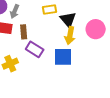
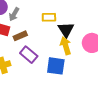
brown rectangle: (24, 32) -> (20, 36), turned 64
yellow arrow: (70, 35) -> (66, 46), turned 144

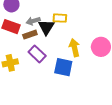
gray arrow: (14, 14) -> (33, 21), moved, turned 40
black triangle: (66, 30) -> (46, 27), moved

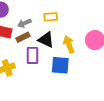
black triangle: (46, 27) -> (46, 40), moved, turned -30
purple rectangle: (37, 54) -> (33, 55), turned 54

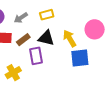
gray arrow: (24, 23) -> (21, 18), moved
blue square: (60, 65) -> (80, 58), moved

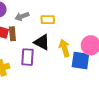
brown rectangle: (23, 40) -> (12, 34), moved, turned -72
blue square: (80, 58) -> (80, 60), moved

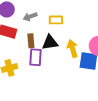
brown rectangle: (12, 34) -> (31, 41), moved
black triangle: (42, 42) -> (50, 42), turned -36

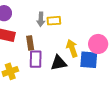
gray arrow: (30, 17) -> (41, 19), moved, turned -64
black triangle: (50, 42) -> (59, 63), moved

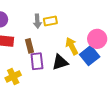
blue square: (89, 60) -> (90, 56), turned -36

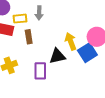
yellow rectangle: (50, 21) -> (20, 19), moved
purple rectangle: (37, 61) -> (40, 71), moved

